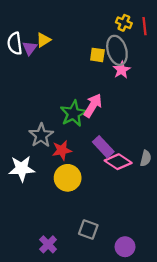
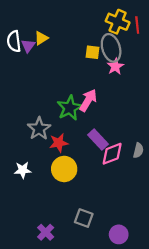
yellow cross: (124, 23) -> (118, 22), size x1.5
pink diamond: (118, 162) -> (112, 154), turned -55
white star: (22, 169) -> (23, 170), moved, size x0.7

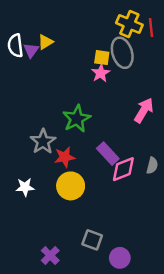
pink star: (115, 66) -> (101, 73), moved
pink arrow: (88, 100) -> (144, 110), moved
purple circle: (119, 234) -> (120, 258), moved

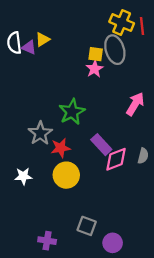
purple triangle: (31, 50) -> (29, 47), turned -42
purple cross: (50, 255) -> (47, 241), turned -36

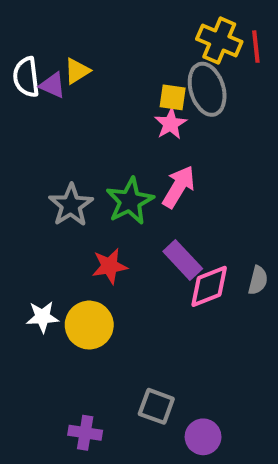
pink arrow: (135, 104) -> (179, 187), moved
gray star: (40, 133) -> (71, 205), moved
yellow circle: (66, 175) -> (89, 325), moved

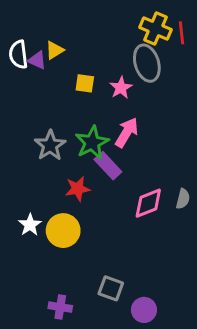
yellow square: (173, 97) -> (85, 83), moved
purple rectangle: (183, 260) -> (108, 166), moved
white star: (42, 317) -> (30, 225), turned -30

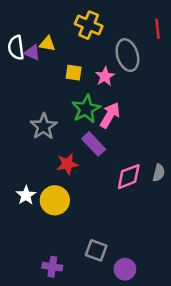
yellow cross: (156, 29) -> (89, 25), moved
yellow triangle: (54, 50) -> (47, 44), turned 42
green star: (92, 143) -> (86, 109), moved

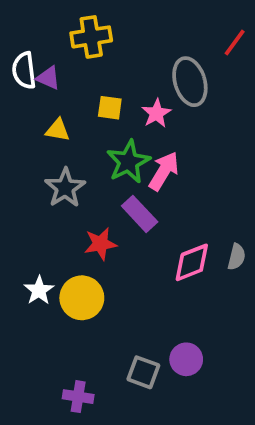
yellow cross: (89, 25) -> (91, 37), moved, turned -32
red line: (157, 29) -> (235, 43), turned 42
yellow triangle: (47, 44) -> (58, 130), moved
purple circle: (125, 269) -> (186, 359), moved

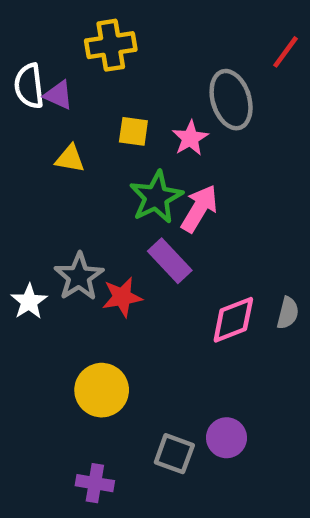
gray star: (65, 188) -> (79, 277), moved
white star: (39, 290) -> (29, 302), moved
yellow circle: (82, 298) -> (102, 390), moved

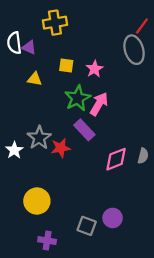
gray ellipse: (231, 100) -> (134, 50), moved
yellow circle: (102, 390) -> (37, 201), moved

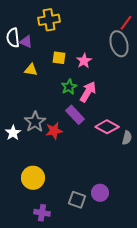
green star: (78, 98) -> (69, 87), size x0.7
pink diamond: (116, 159) -> (107, 127), moved, turned 50

